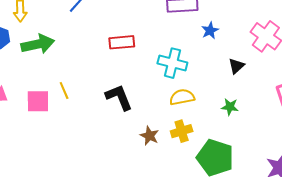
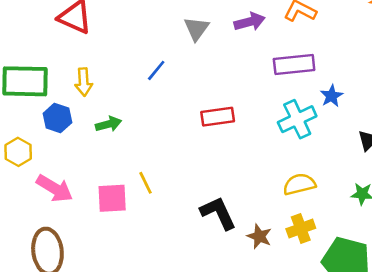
green arrow: (38, 44) -> (108, 124), size x0.6
cyan cross: (172, 63) -> (297, 119), moved, turned -36
black L-shape: (119, 97) -> (218, 213), moved

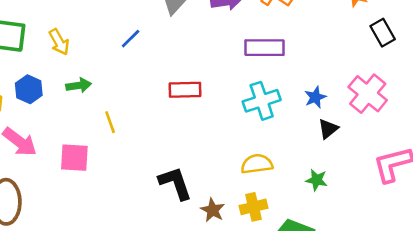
yellow arrow: (84, 82) -> (59, 42), turned -32
blue star: (332, 96) -> (315, 97), moved
blue hexagon: (57, 118) -> (29, 89), moved
yellow line: (146, 183) -> (110, 122), moved

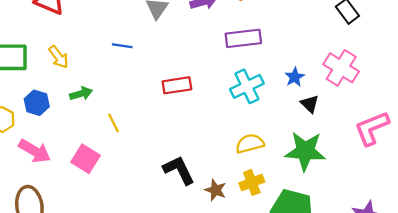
blue line: (131, 39) -> (122, 46), turned 60
black triangle: (328, 129) -> (310, 104), turned -30
pink square: (74, 158) -> (85, 159), turned 36
green star: (317, 180) -> (305, 151), size x2.0

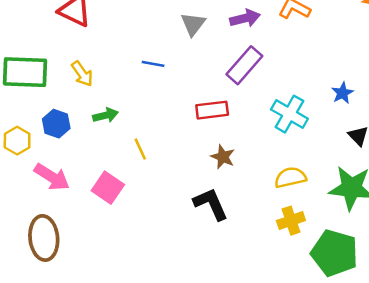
purple rectangle: (243, 38) -> (244, 65), moved, turned -44
blue star: (295, 77) -> (342, 93), moved
cyan cross: (247, 86) -> (289, 114), turned -36
brown star: (215, 190) -> (223, 157), moved

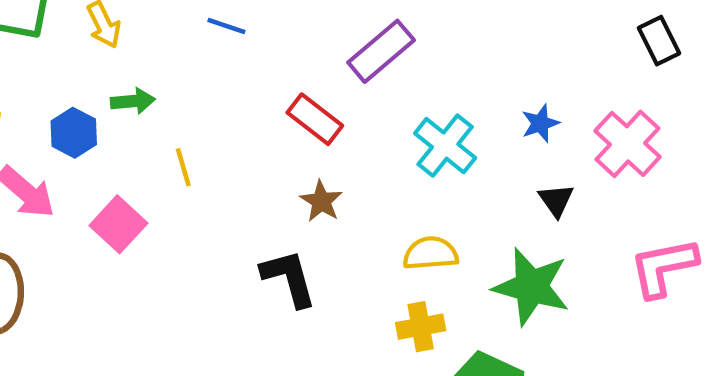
red rectangle: (212, 110) -> (315, 119), turned 36
blue hexagon: (56, 124) -> (74, 133), moved

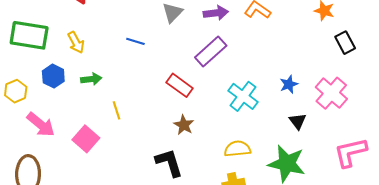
blue hexagon: (74, 133) -> (53, 76), moved

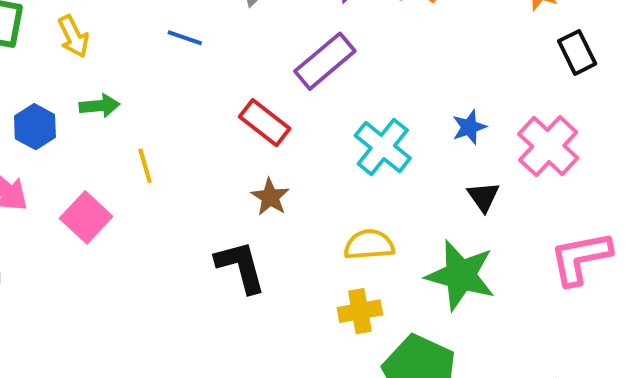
blue hexagon: (53, 76) -> (35, 127), moved

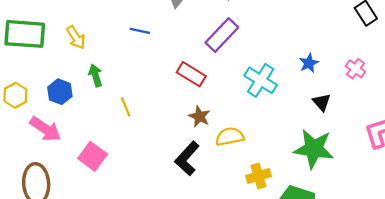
green arrow: (100, 106) -> (96, 75), turned -95
pink cross: (548, 146) -> (355, 69), size x0.6
pink square: (86, 217) -> (93, 156), moved
yellow semicircle: (369, 245) -> (230, 137), moved
black L-shape: (241, 267) -> (187, 158), turned -116

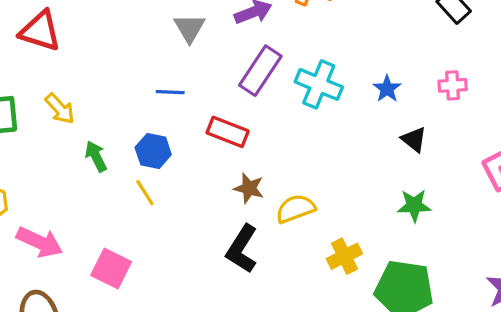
blue line: (140, 31) -> (170, 92), moved
pink cross: (355, 69) -> (453, 85), turned -30
cyan cross: (261, 80) -> (319, 84), moved
blue hexagon: (60, 92) -> (153, 151), moved
green star: (314, 149) -> (414, 205), size x0.6

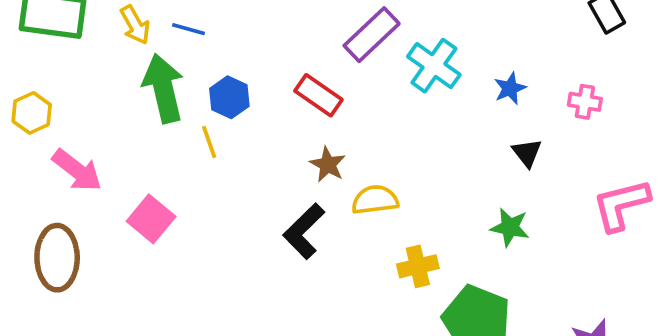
blue line: (170, 92) -> (189, 29), moved
green arrow: (96, 156) -> (163, 88), size x1.8

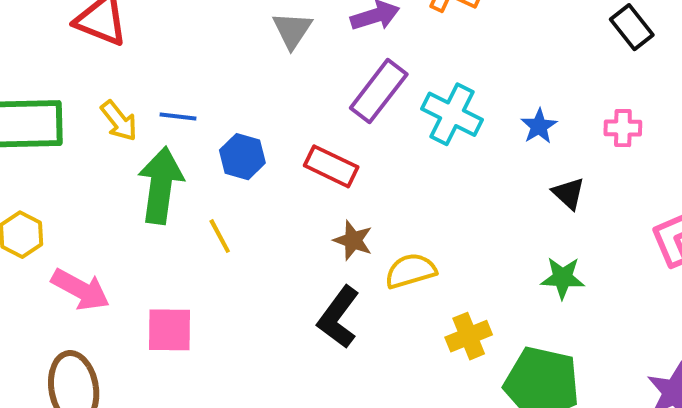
green arrow: (163, 88) -> (161, 185), turned 30
blue hexagon: (229, 97) -> (242, 157), moved
pink square: (151, 219) -> (169, 330), turned -30

